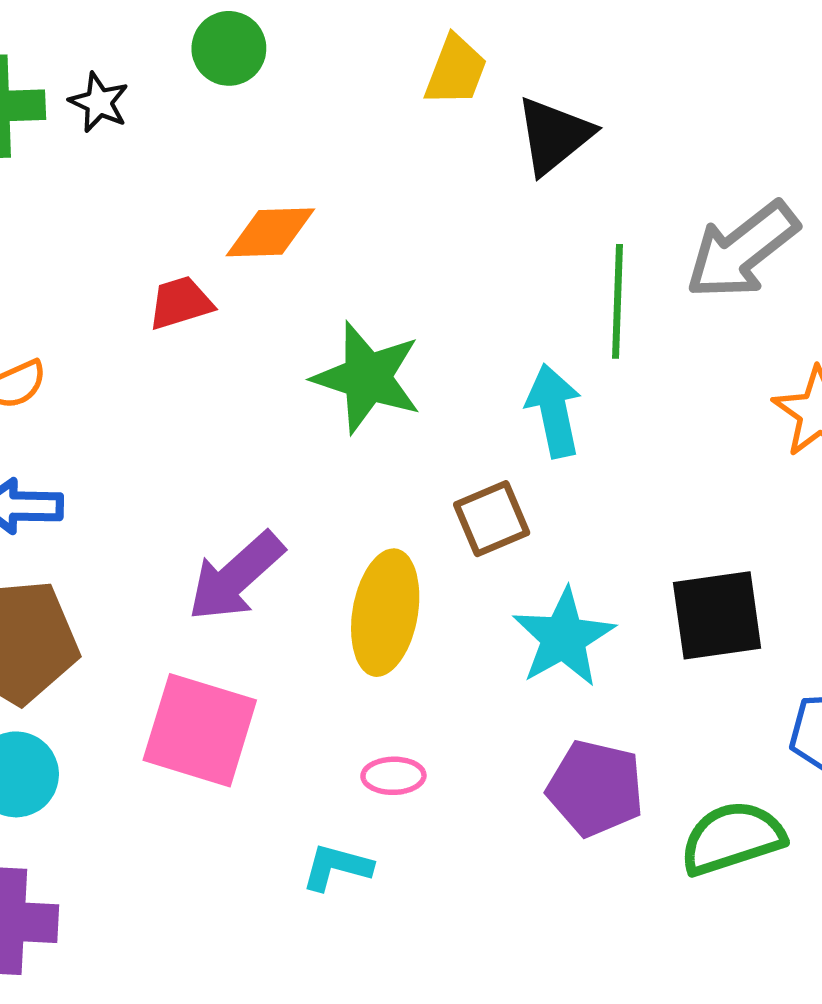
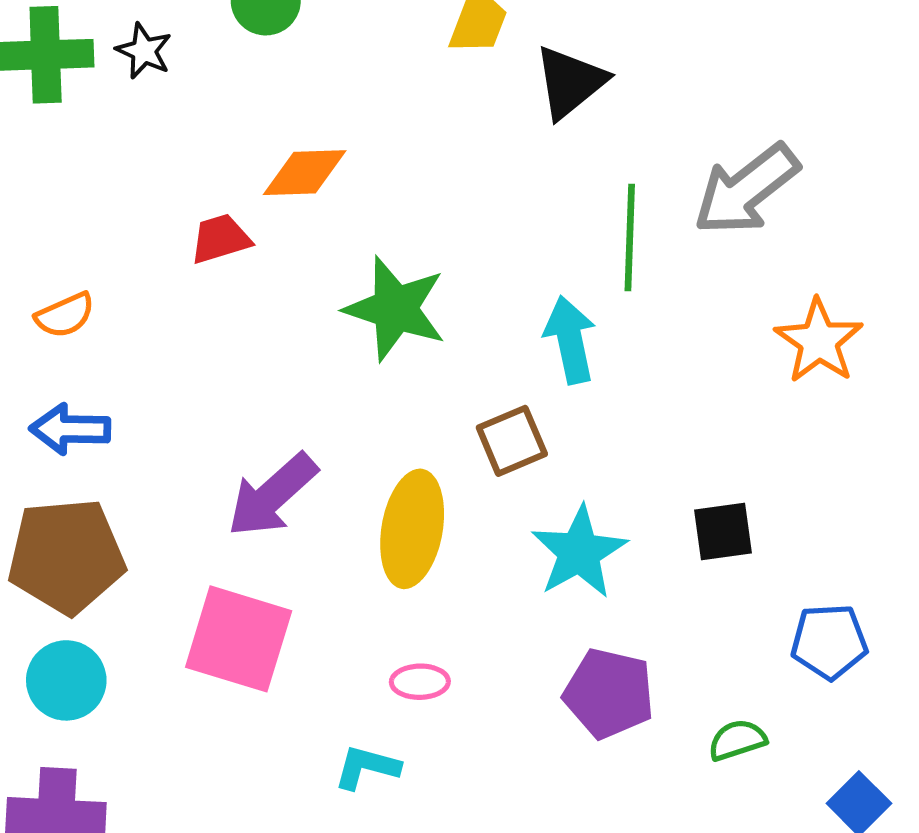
black square: (717, 615) -> (723, 531), size x0.7
green semicircle: (732, 838) -> (737, 740), size x0.6

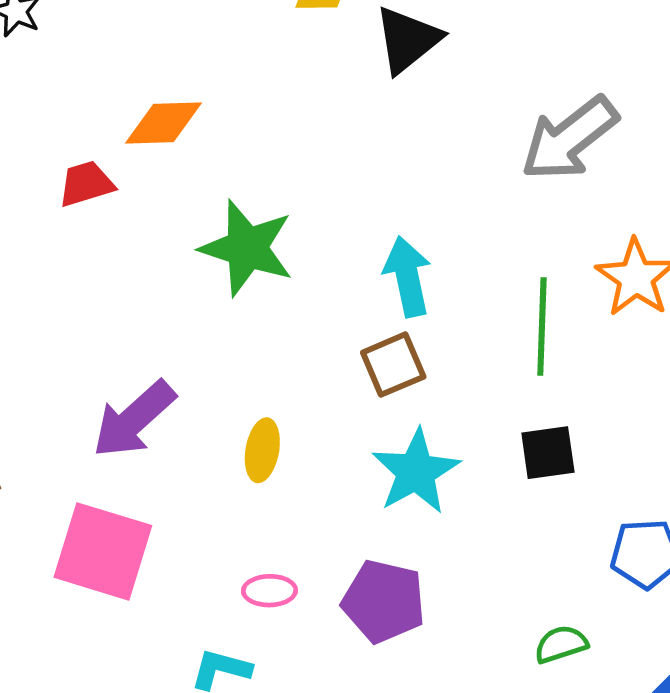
green line: (630, 237) -> (542, 326), moved
brown square: (512, 441) -> (393, 365), moved
yellow ellipse: (412, 529) -> (262, 450), size x0.6
purple pentagon: (609, 693) -> (384, 601), moved

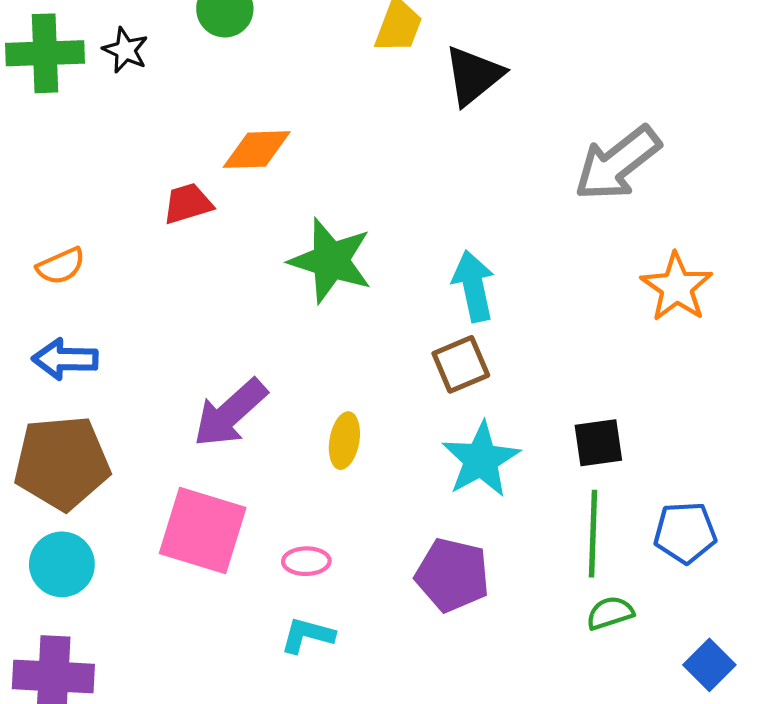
green line: (542, 326) -> (593, 534), moved
pink ellipse: (269, 591) -> (306, 561), moved

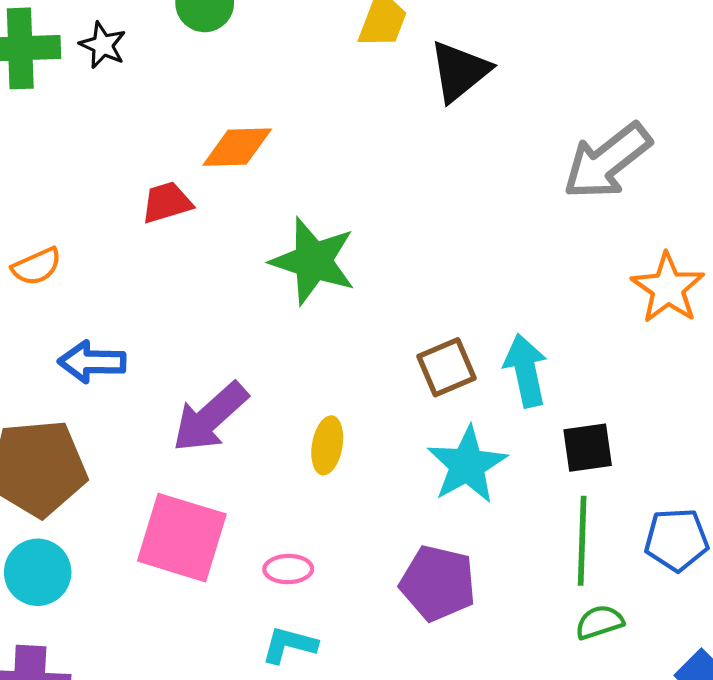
cyan arrow: (473, 286) -> (526, 371), moved
blue arrow: (65, 359) -> (92, 362), moved

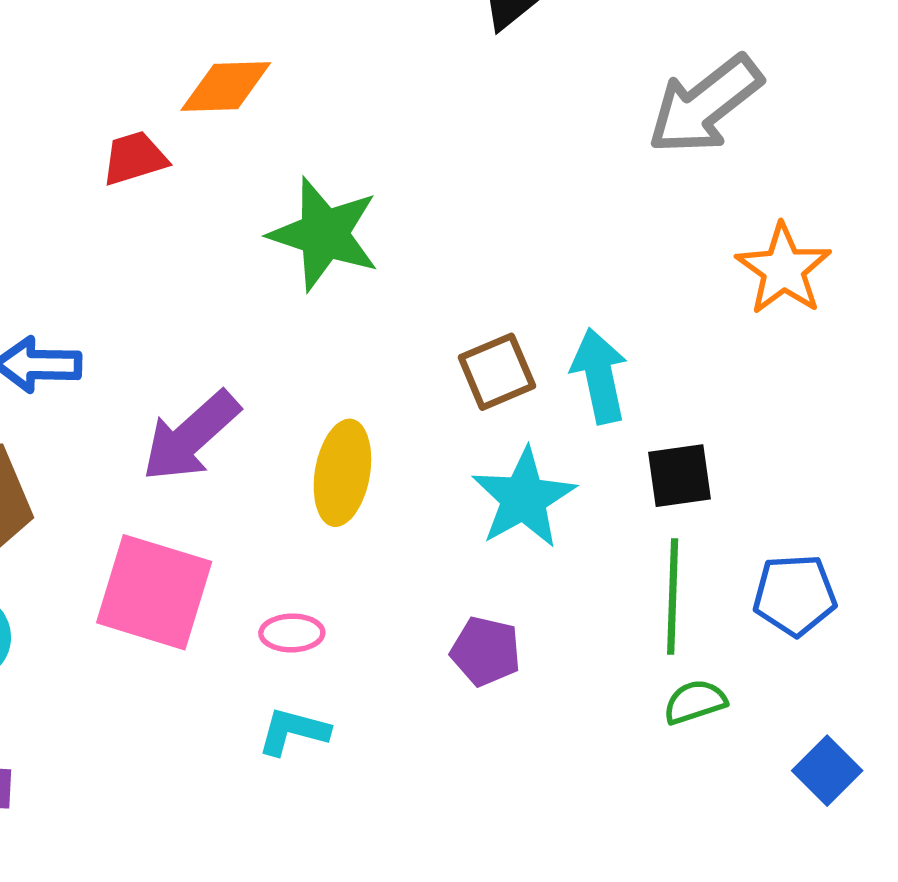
yellow ellipse: (327, 445) -> (342, 473), size x1.4
purple pentagon: (438, 583) -> (486, 651), size x0.7

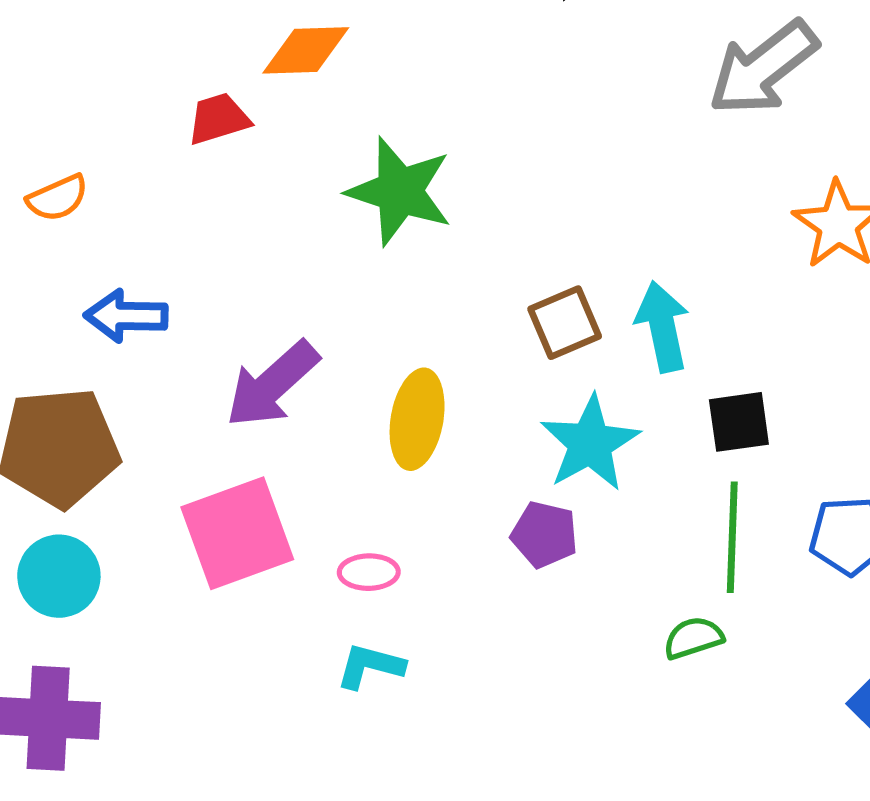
pink square: (154, 592) -> (237, 533), turned -37
purple pentagon: (486, 651) -> (544, 535), moved
green semicircle: (695, 702) -> (693, 638), moved

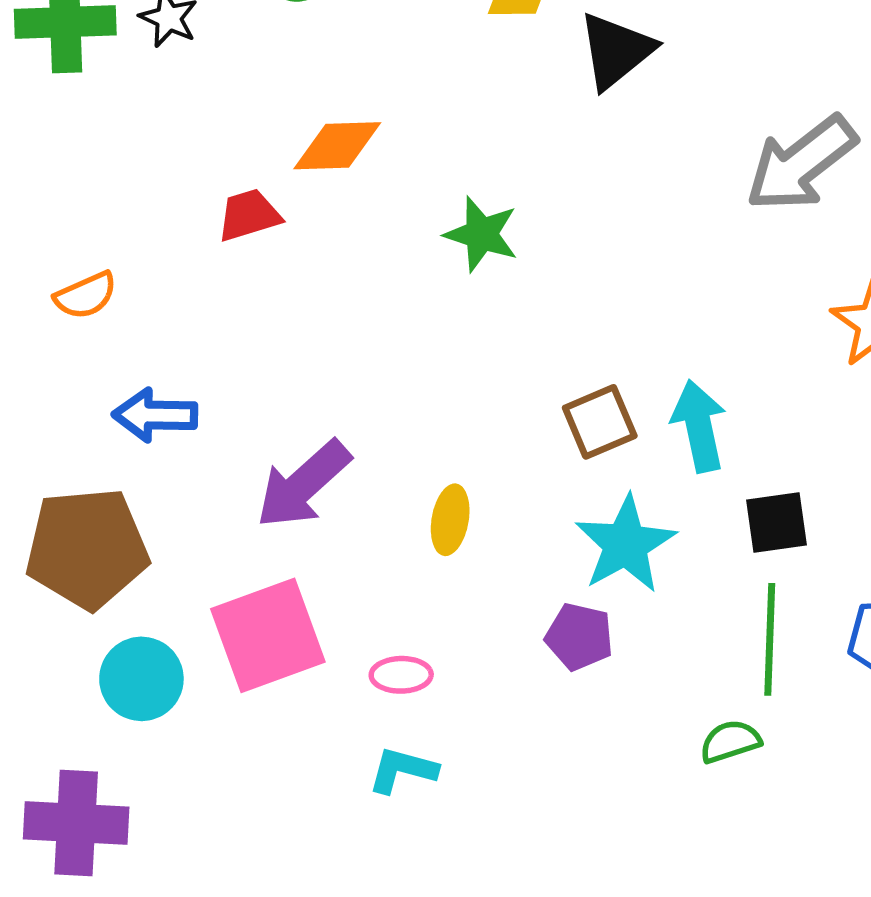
green star: (400, 191) -> (481, 234), moved, size x0.7
yellow ellipse: (417, 419) -> (450, 520), size x0.7
cyan circle: (59, 576) -> (141, 679), moved

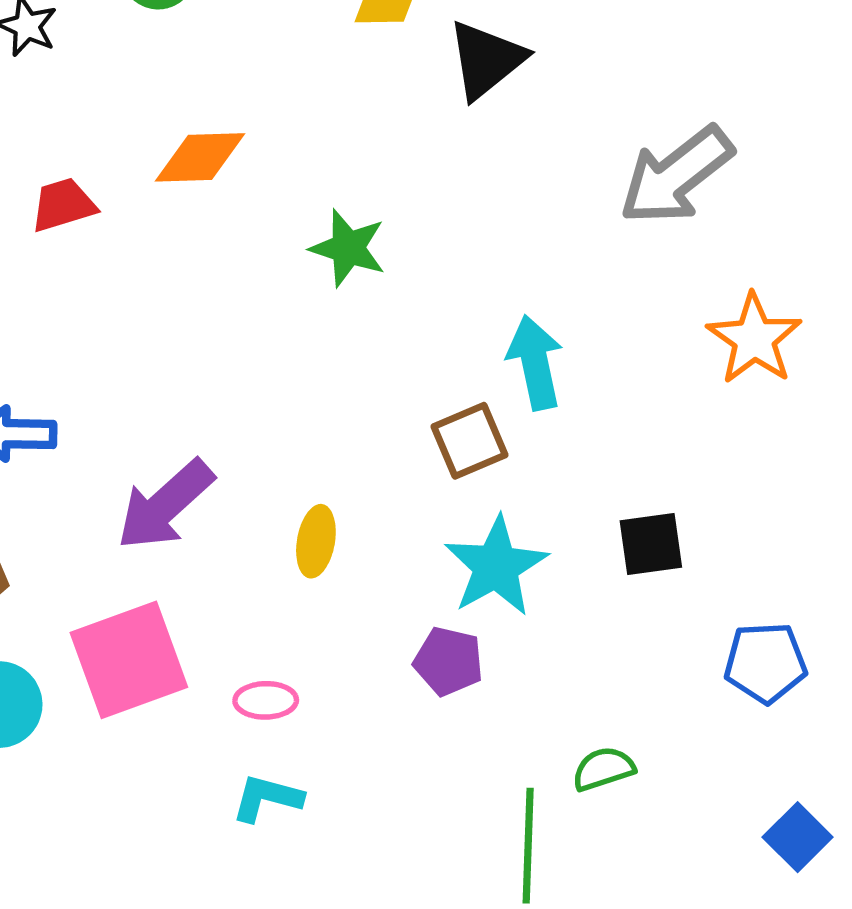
red trapezoid: (249, 215) -> (63, 205), moved
cyan arrow: (699, 426) -> (535, 363), moved
green line: (770, 639) -> (528, 846), moved

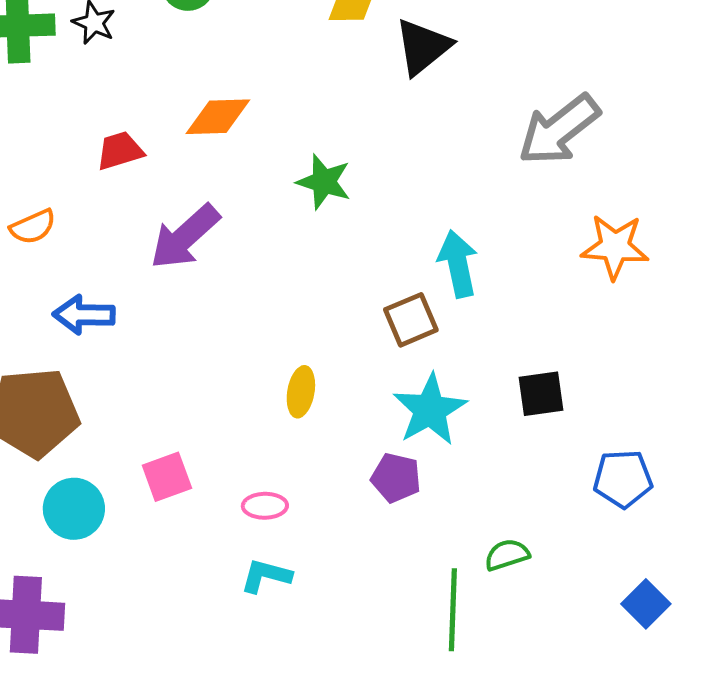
orange star: (754, 339) -> (615, 247), turned -30
purple arrow: (165, 505) -> (185, 237), moved
pink square: (129, 660) -> (167, 477), size x0.6

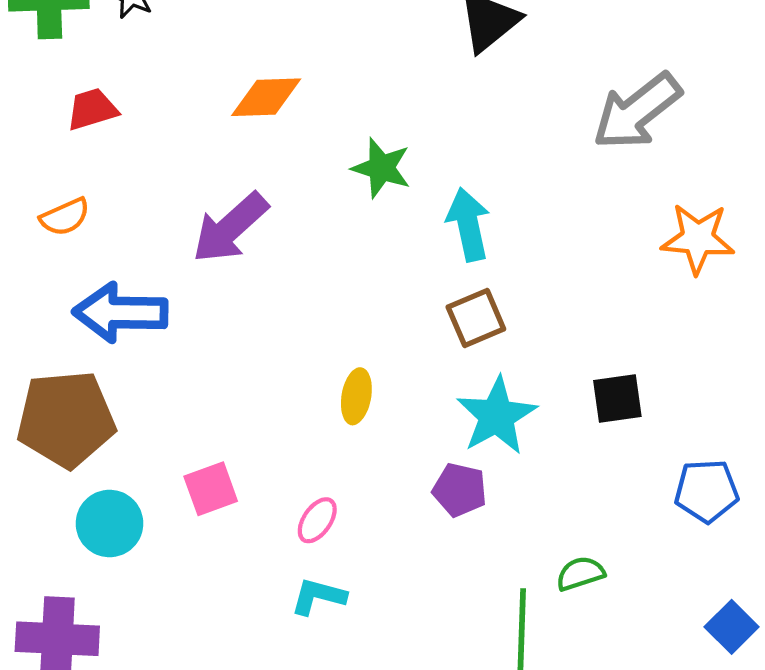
red trapezoid: (120, 151) -> (92, 109), moved
cyan arrow: (458, 264) -> (468, 224), moved
blue arrow: (84, 315) -> (120, 313), size x1.4
pink ellipse: (265, 506) -> (317, 520), turned -54

